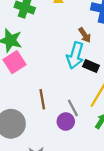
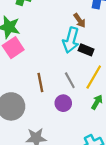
gray line: (73, 108) -> (70, 80), moved

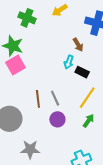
cyan arrow: (71, 40) -> (69, 62), size x0.6
gray line: (70, 80) -> (55, 98), moved

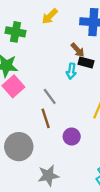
black rectangle: (82, 72) -> (86, 62), moved
gray line: (55, 98) -> (50, 96), moved

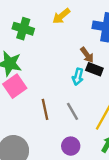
gray line: (50, 96) -> (72, 111), moved
brown line: (46, 118) -> (45, 109), moved

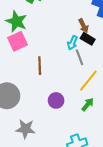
gray line: (72, 111) -> (80, 57), moved

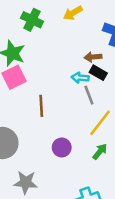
brown arrow: (83, 26) -> (93, 57), turned 112
cyan arrow: (72, 43) -> (80, 78), turned 72

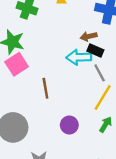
cyan arrow: (80, 78) -> (79, 57), size x1.5
gray line: (89, 95) -> (100, 73), moved

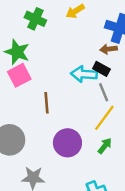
brown arrow: (89, 36) -> (109, 49), moved
purple circle: (69, 125) -> (67, 143), size x1.5

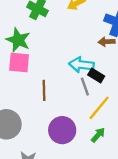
black rectangle: (101, 69) -> (96, 75), moved
pink square: (19, 75) -> (19, 63), turned 30
gray line: (104, 92) -> (85, 87), moved

